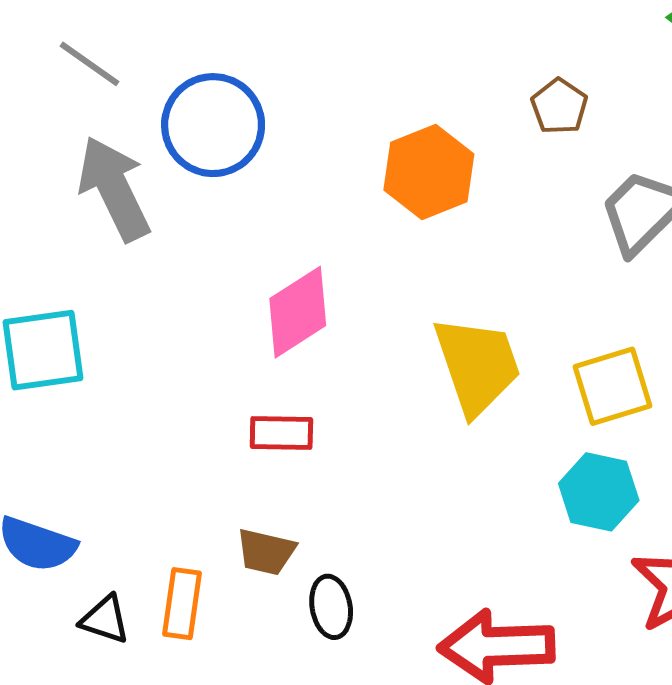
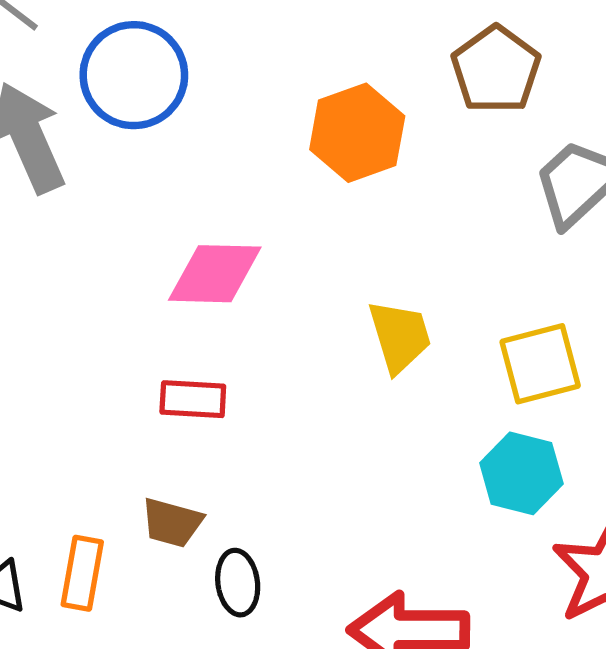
brown pentagon: (559, 106) -> (496, 70), size x1.5
pink diamond: (298, 312) -> (215, 274), turned 32
yellow trapezoid: (477, 365) -> (400, 336), size x0.7

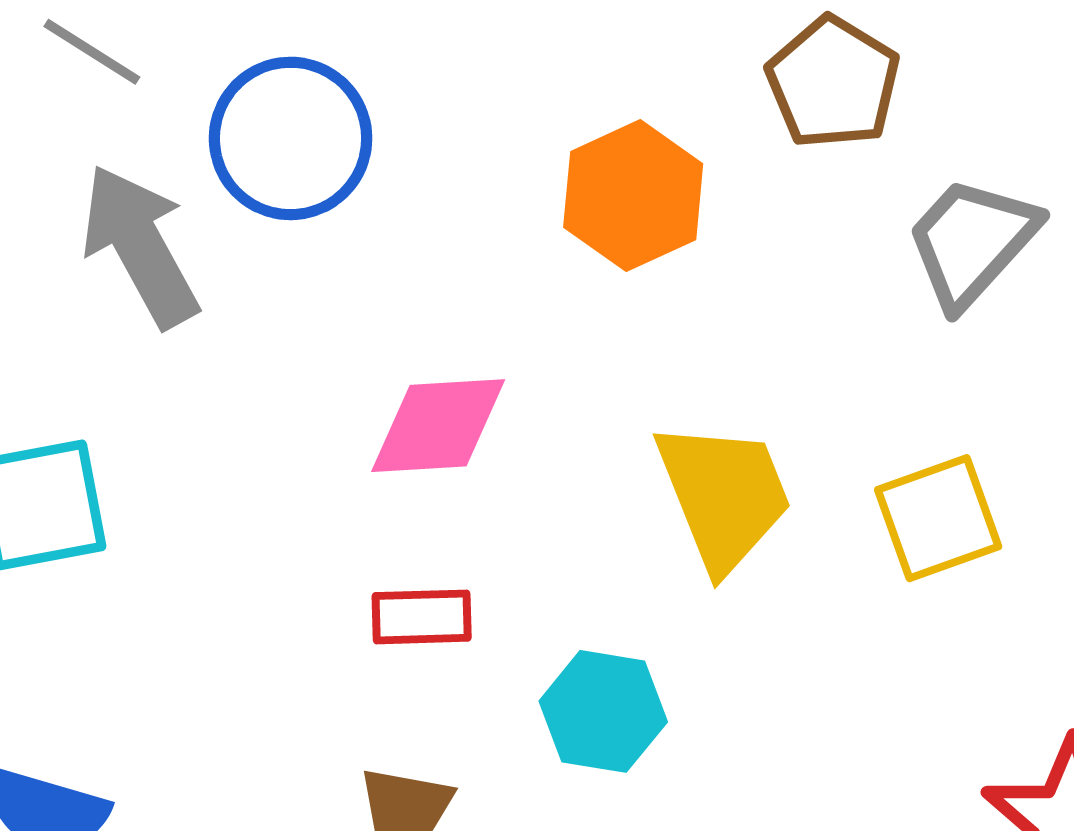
yellow trapezoid: (400, 336) -> (724, 495), size x1.4
cyan hexagon: (521, 473) -> (603, 711), moved

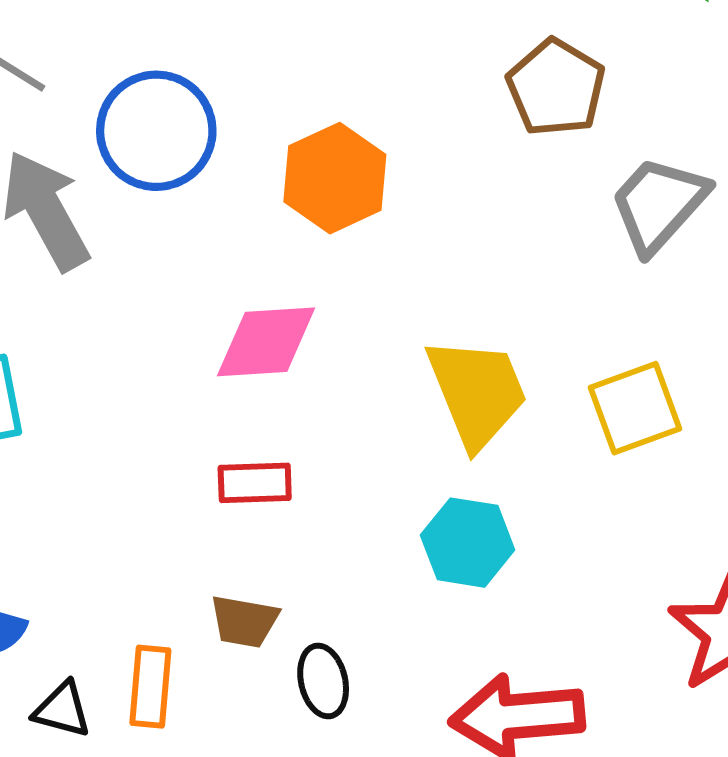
orange hexagon: (633, 196) -> (335, 178), moved
cyan hexagon: (603, 711) -> (468, 543), moved

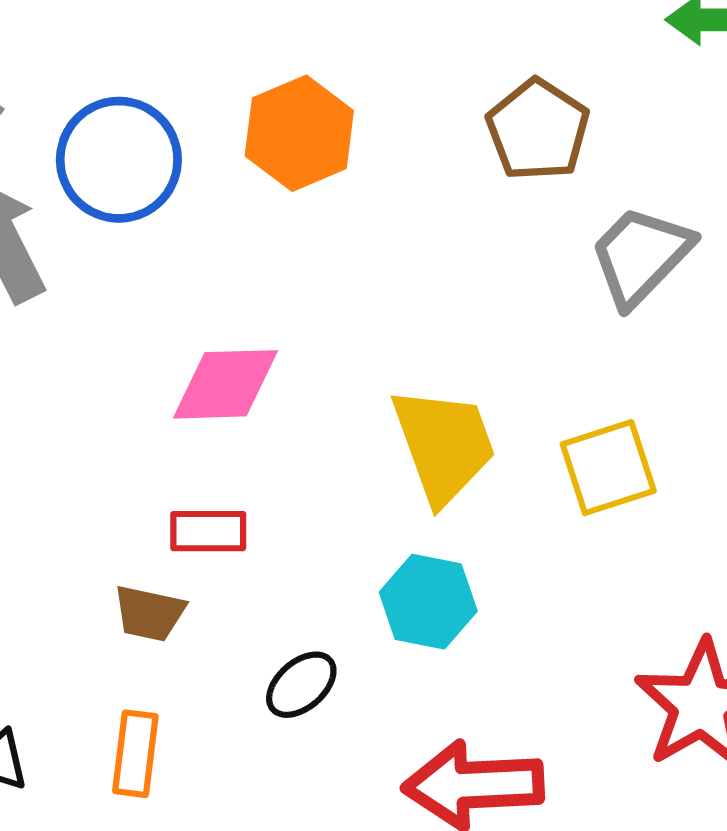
orange hexagon: (335, 178) -> (299, 133), moved
brown trapezoid: (244, 621) -> (149, 613), moved
black ellipse: (323, 681) -> (301, 685), moved, turned 60
orange rectangle: (150, 687) -> (135, 754), moved

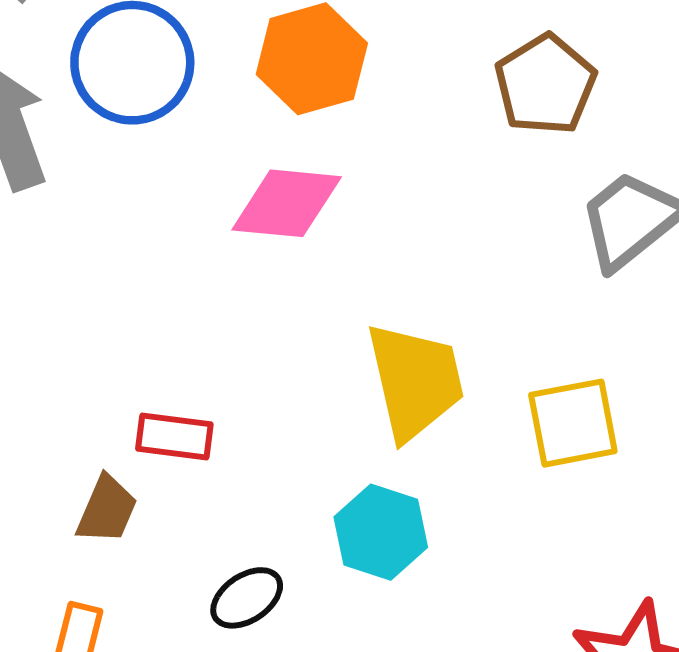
pink diamond: (226, 384) -> (287, 203), moved
brown trapezoid: (149, 613) -> (107, 510), turned -86

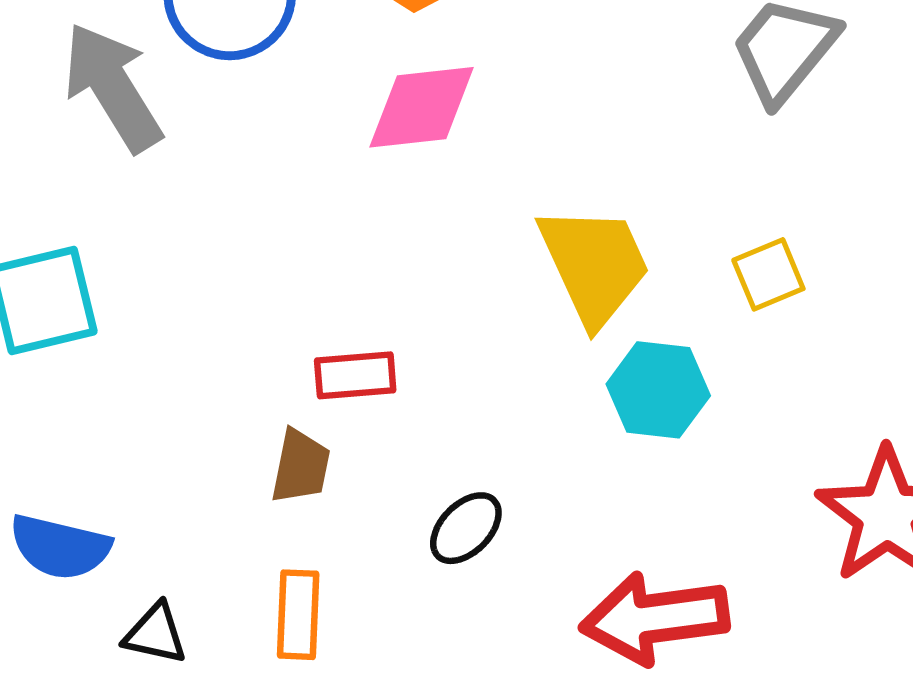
yellow square: (573, 423) -> (768, 274), size x0.7
cyan hexagon: (381, 532) -> (658, 390), moved

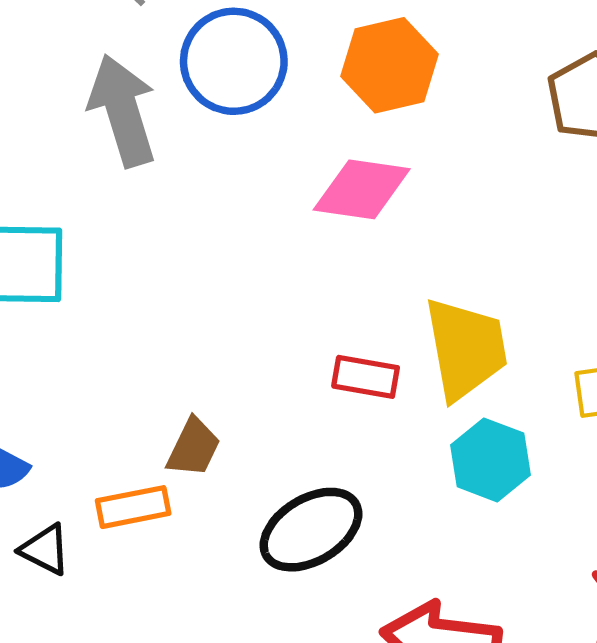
red rectangle: (355, 375) -> (366, 377), moved
black ellipse: (466, 528) -> (311, 530), size x1.6
orange rectangle: (298, 615) -> (133, 507), moved, turned 62

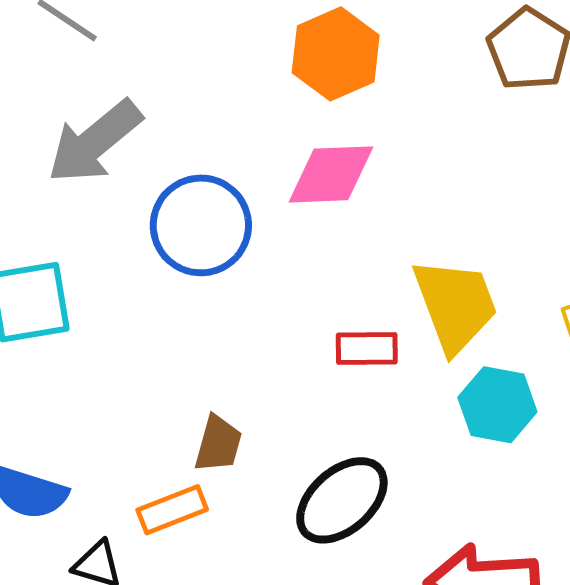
blue circle: (234, 61) -> (201, 225), moved
gray arrow: (123, 111) -> (95, 142), turned -102

